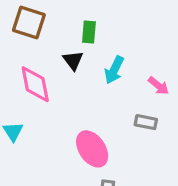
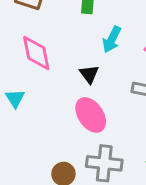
black triangle: (73, 60) -> (89, 74), moved

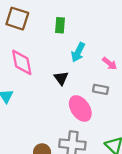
pink ellipse: (91, 115) -> (80, 109), moved

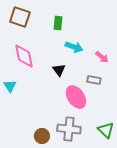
cyan arrow: (78, 52) -> (74, 47), turned -96

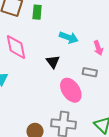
green rectangle: (58, 23) -> (37, 12), moved
pink arrow: (102, 57) -> (98, 48), turned 32

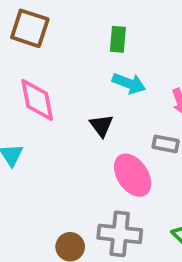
green rectangle: (37, 12) -> (118, 39), moved

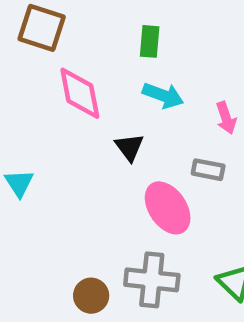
pink diamond: (37, 100) -> (80, 93), moved

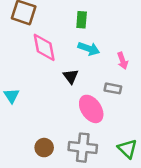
brown circle: (91, 296) -> (44, 148), moved

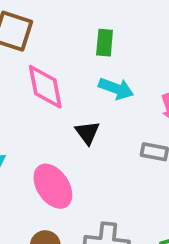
pink ellipse: (91, 109) -> (53, 186), moved

